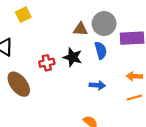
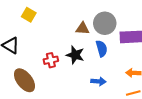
yellow square: (23, 15) -> (29, 15), turned -32

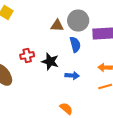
black star: (75, 55) -> (50, 62), moved

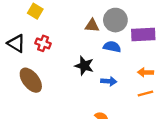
blue semicircle: (75, 45) -> (112, 47), turned -63
red cross: (27, 56) -> (43, 43), moved, turned 32

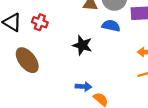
blue arrow: (109, 81) -> (83, 87), moved

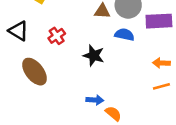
red cross: (40, 22) -> (57, 36), moved, turned 35

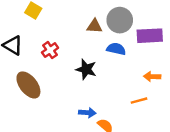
orange line: (161, 86) -> (139, 101), moved

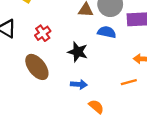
brown ellipse: (28, 85) -> (37, 67), moved
blue arrow: (87, 113) -> (79, 84), moved

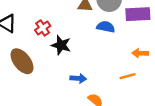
black star: (78, 52) -> (61, 45), moved
brown ellipse: (37, 67) -> (22, 61), moved

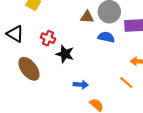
red cross: (43, 28) -> (48, 38), turned -32
orange line: (128, 76) -> (126, 83), turned 56

